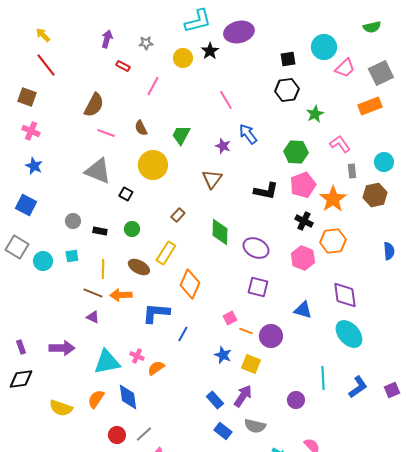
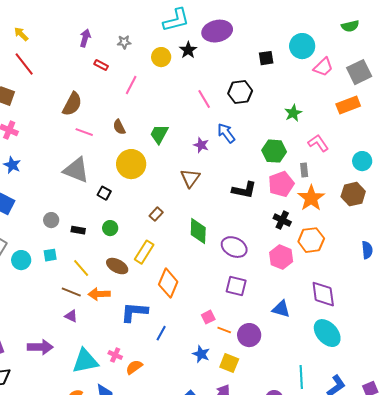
black hexagon: (287, 90) -> (240, 92), moved
gray rectangle: (352, 171) -> (304, 170), moved
yellow line: (103, 269) -> (81, 268), turned -42

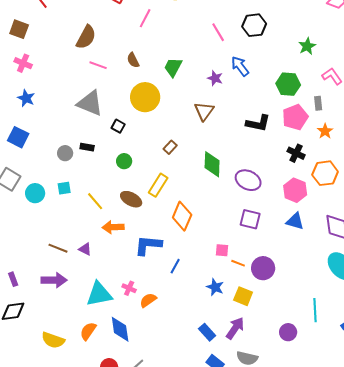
orange star: (311, 198) -> (325, 131), size x0.6
black rectangle: (78, 230) -> (87, 147), moved
brown line: (71, 292) -> (58, 248), moved
blue triangle: (281, 309) -> (295, 221), moved
pink square: (208, 317) -> (222, 250), turned 32

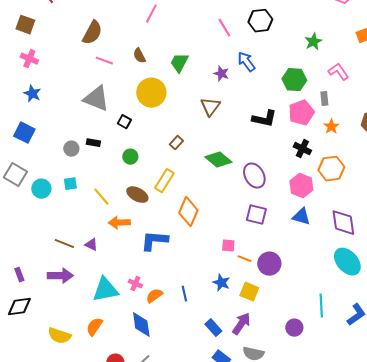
green diamond: (212, 164) -> (218, 160), turned -52
purple ellipse: (248, 180) -> (254, 176), turned 35
blue line: (175, 266) -> (184, 294), moved, turned -42
blue diamond: (120, 329) -> (141, 325), moved

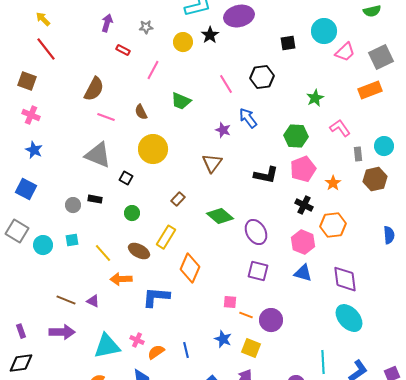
green trapezoid: (179, 63) -> (181, 101), moved, turned -95
gray rectangle: (324, 99) -> (358, 154), moved

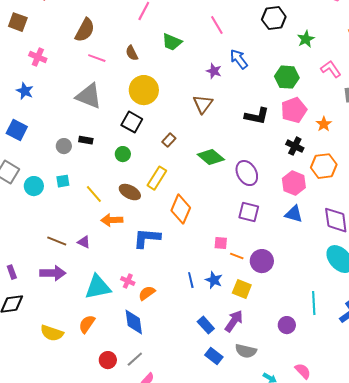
black hexagon: (262, 77) -> (274, 18), moved
pink cross: (31, 115) -> (38, 57), moved
black square: (126, 178) -> (132, 122), moved, size x1.5
blue line: (186, 350) -> (191, 280), moved

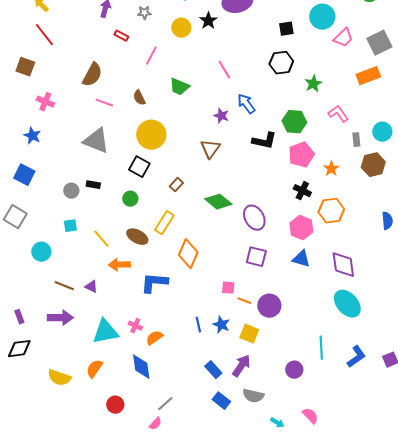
black L-shape: (257, 116) -> (264, 141), moved
cyan circle: (34, 186) -> (41, 252), moved
gray line: (135, 359) -> (165, 404), moved

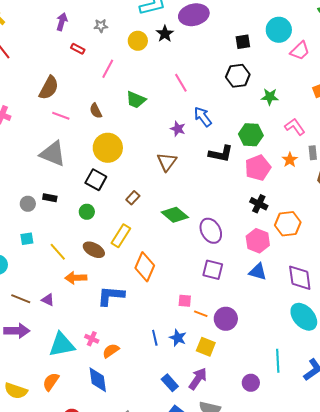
green star: (313, 84) -> (270, 97), turned 30
orange star: (331, 169) -> (290, 160), moved

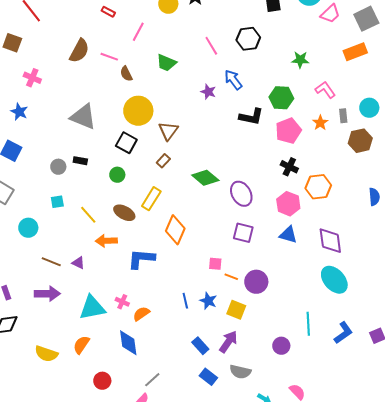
black hexagon: (238, 76) -> (248, 39), moved
pink line: (61, 116) -> (109, 57), moved
brown triangle: (167, 162) -> (168, 131), moved

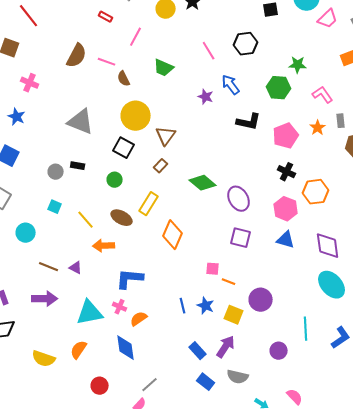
green hexagon: (281, 98) -> (279, 88), moved
cyan square: (57, 202) -> (55, 207), turned 32
blue L-shape: (141, 259) -> (130, 279), moved
purple circle: (256, 282) -> (261, 300), moved

